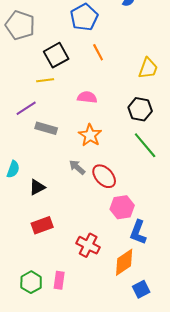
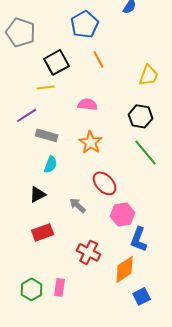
gray arrow: (77, 167) -> (78, 205), moved
cyan semicircle: (13, 169) -> (51, 164), moved

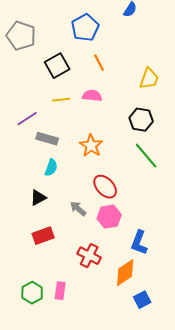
yellow line: (46, 87) -> (61, 100), moved
pink semicircle: (88, 104) -> (92, 96), moved
pink hexagon: (123, 214) -> (109, 217), moved

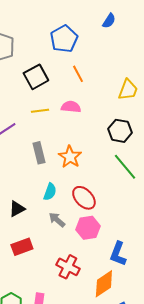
gray rectangle: (47, 139) -> (39, 153), moved, turned 60
cyan semicircle: (51, 168) -> (50, 192), moved

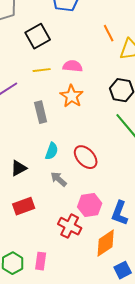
orange line: (78, 74) -> (109, 33), moved
orange star: (70, 157) -> (72, 96), moved
pink hexagon: (88, 228) -> (90, 205), moved

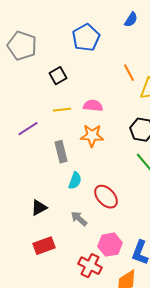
black square: (38, 36) -> (58, 76), size x0.7
orange star: (72, 96) -> (92, 136), turned -30
cyan semicircle: (52, 151) -> (75, 181), moved

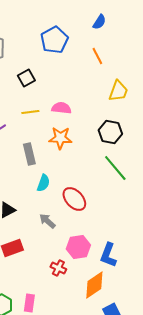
orange line: (129, 73) -> (97, 56), moved
red cross: (90, 266) -> (58, 268), size x0.7

